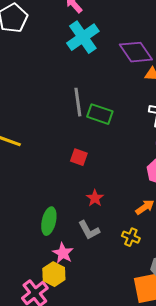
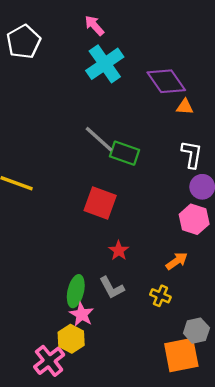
gray line: (78, 102) -> (99, 139), turned -40
red square: (79, 157) -> (100, 203), size x1.6
green ellipse: (49, 221) -> (76, 291), moved

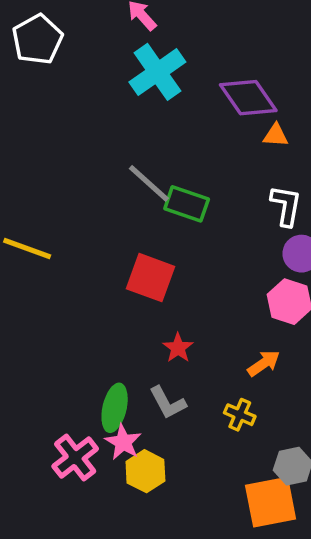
yellow hexagon: (71, 339) -> (145, 471), moved
pink cross: (49, 361) -> (75, 458), moved

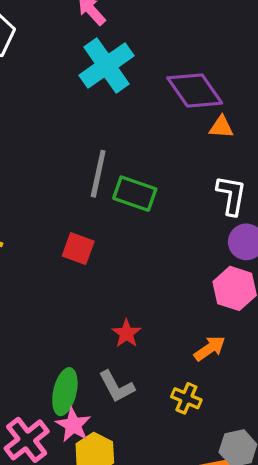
gray line: (149, 183) -> (98, 174), turned 60
red square: (151, 278) -> (78, 249), moved, size x0.7

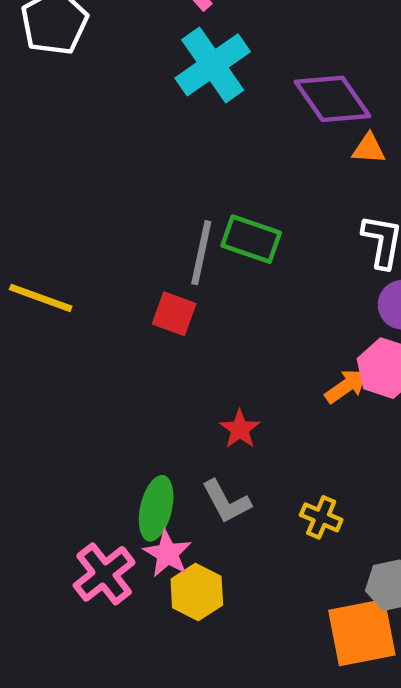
gray line: (98, 174) -> (201, 253), moved
orange arrow: (210, 348) -> (346, 386), moved

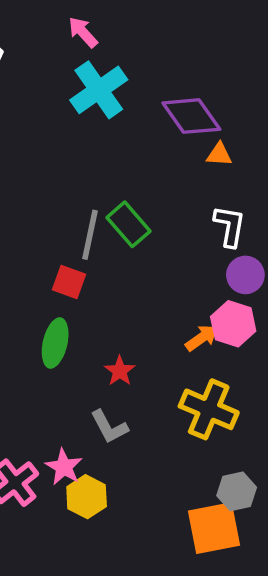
green rectangle: (251, 239) -> (128, 224), turned 30
green ellipse: (156, 508) -> (55, 343), moved
yellow cross: (321, 517) -> (209, 409), moved, size x1.8

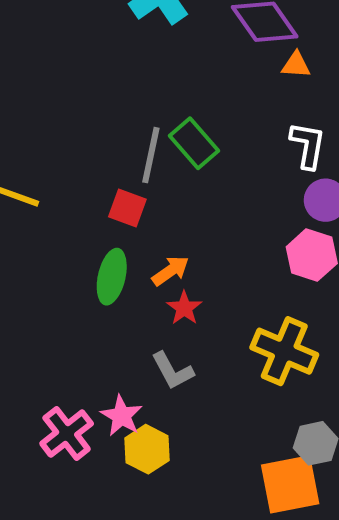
orange arrow: (202, 338) -> (171, 271), moved

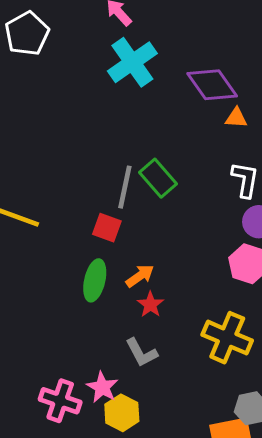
pink cross: (67, 433) -> (60, 401), turned -33

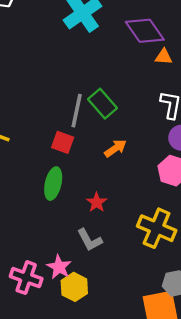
orange arrow: (140, 276) -> (115, 148), moved

